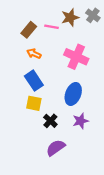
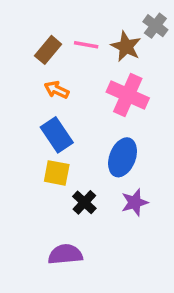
brown star: (70, 17) -> (126, 46), moved, turned -30
purple semicircle: (56, 148) -> (65, 254), moved, turned 30

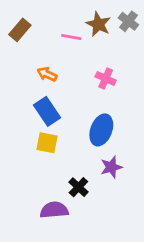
brown star: (126, 46) -> (98, 24), moved
brown rectangle: (48, 50) -> (20, 30), moved
pink cross: (128, 95) -> (106, 79), size x0.6
black cross: (84, 202) -> (78, 187), moved

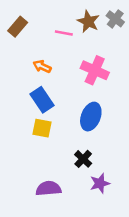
pink cross: (106, 79) -> (95, 70), size x1.5
purple star: (111, 167) -> (100, 183), moved
black cross: (78, 187) -> (83, 159), moved

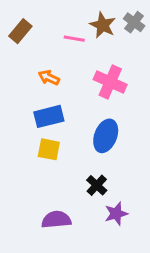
blue rectangle: (42, 100) -> (49, 116), turned -70

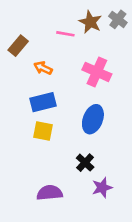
brown rectangle: (20, 31) -> (18, 46), moved

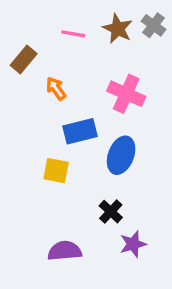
pink line: (65, 34) -> (73, 34), moved
orange arrow: (43, 68) -> (56, 89), turned 30
blue rectangle: (43, 102) -> (80, 131), moved

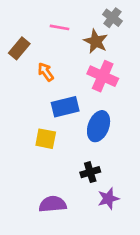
gray cross: (154, 25) -> (112, 18), moved
brown star: (118, 29) -> (96, 41), moved
black cross: (111, 212) -> (90, 172), turned 30

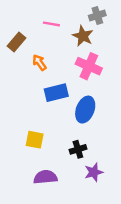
gray cross: (112, 18) -> (97, 15), turned 35
yellow square: (46, 139) -> (35, 140), moved

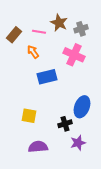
gray cross: (97, 15) -> (81, 29), moved
pink line: (51, 24) -> (39, 32), moved
brown star: (83, 36) -> (59, 23), moved
blue ellipse: (85, 110) -> (82, 107), moved

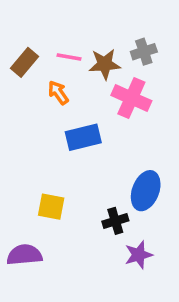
brown star: (59, 23) -> (105, 64), moved, turned -30
purple semicircle: (38, 147) -> (24, 255), moved

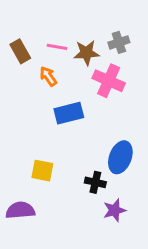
brown rectangle: (24, 62) -> (20, 51), turned -70
black cross: (115, 221) -> (95, 182), turned 30

